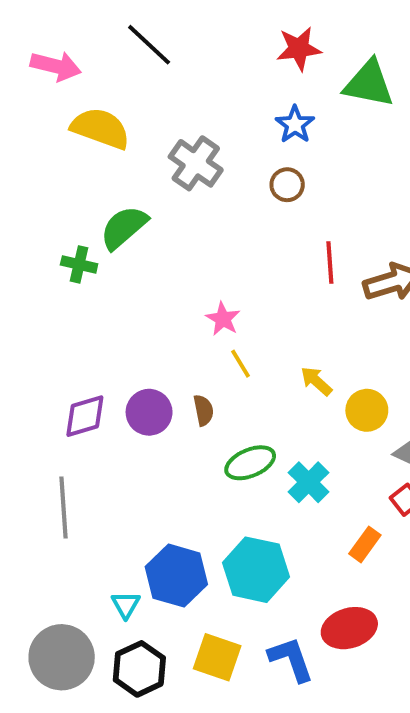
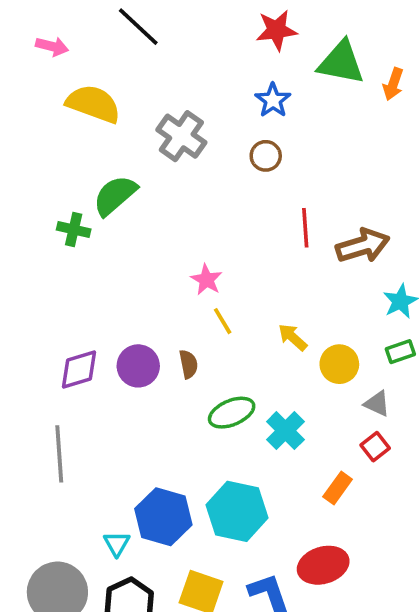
pink arrow: (56, 66) -> (52, 46), size x0.7

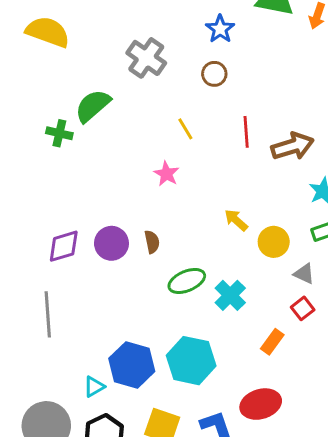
yellow semicircle: (93, 104) -> (48, 32), moved
yellow line: (223, 321) -> (185, 129), moved
cyan triangle: (117, 544) -> (94, 387), turned 30

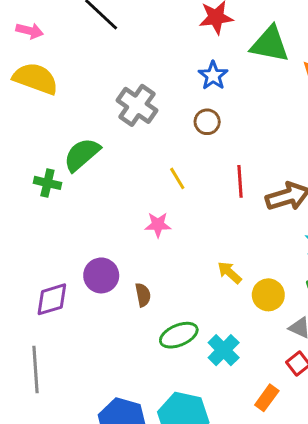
pink star: (167, 174) -> (158, 225), turned -30
purple circle: (111, 243) -> (101, 275), moved

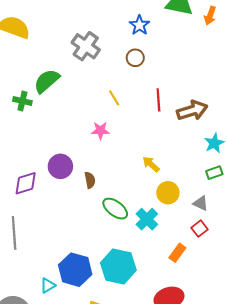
yellow circle: (268, 295) -> (168, 193), moved
green ellipse: (179, 335) -> (115, 209), turned 60

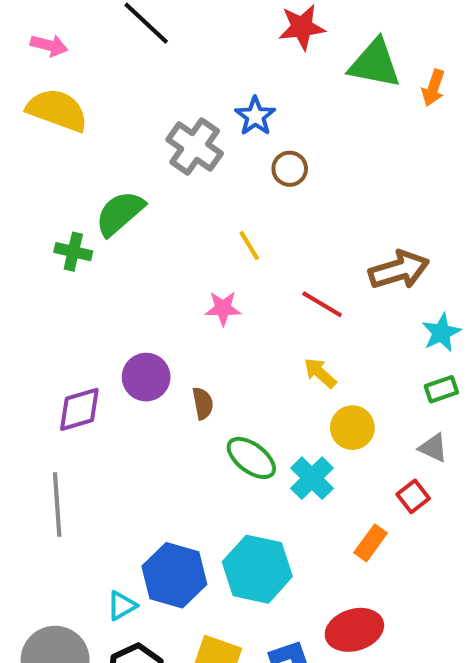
blue star: (139, 25) -> (255, 116), moved
red line: (158, 100) -> (322, 304), moved, turned -55
gray triangle: (201, 203) -> (433, 448), moved

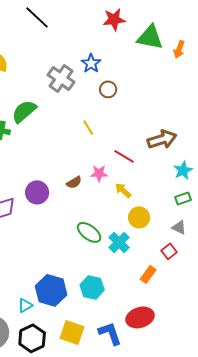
pink star: (223, 308) -> (99, 173), moved
brown semicircle: (203, 403) -> (74, 182), moved, turned 70
cyan hexagon: (257, 569) -> (92, 287), size x0.7

